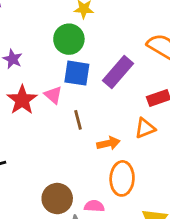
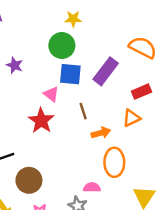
red star: (22, 100) -> (41, 121), moved
brown line: (78, 120) -> (83, 111), moved
brown circle: (57, 199) -> (29, 180), moved

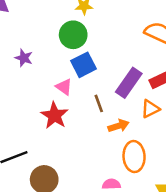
purple rectangle: (106, 71) -> (129, 83), moved
blue square: (70, 74) -> (83, 65), turned -30

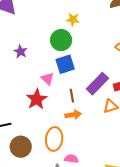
orange arrow: (118, 126) -> (73, 115), moved
orange ellipse: (134, 157) -> (54, 139), moved

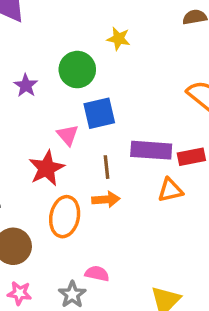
green circle: (61, 40) -> (77, 70), moved
purple rectangle: (97, 84) -> (151, 150), turned 45
orange ellipse: (54, 139) -> (65, 217), moved

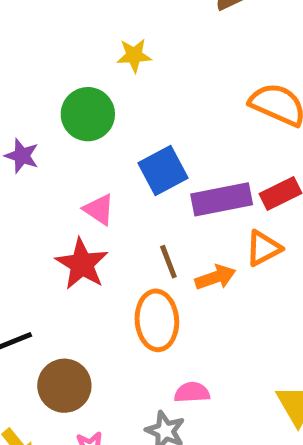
blue square: (99, 113) -> (163, 171), moved
brown line: (106, 167) -> (168, 262), moved
orange arrow: (106, 199) -> (215, 277), moved
orange ellipse: (65, 217) -> (157, 320), moved

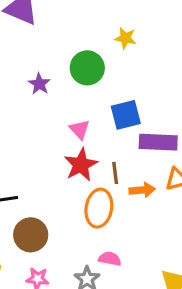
red star: (82, 264) -> (81, 165), moved

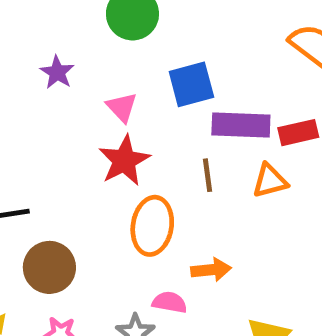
purple star: (39, 84) -> (57, 72), moved
brown line: (115, 173) -> (207, 175), moved
orange arrow: (142, 190) -> (211, 270), moved

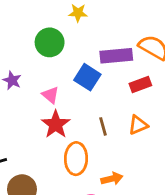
blue square: (191, 84) -> (87, 77), turned -35
purple rectangle: (241, 125) -> (116, 56), moved
red rectangle: (298, 133) -> (140, 84), moved

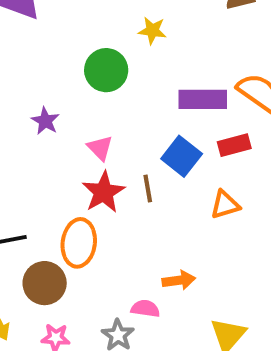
blue square: (87, 77) -> (182, 156), moved
brown line: (103, 126) -> (148, 189), moved
orange ellipse: (76, 159) -> (79, 243), moved

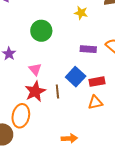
yellow star: (152, 31) -> (81, 13), moved
purple rectangle: (203, 99) -> (88, 49), size x0.7
red rectangle: (234, 145) -> (97, 82), moved

